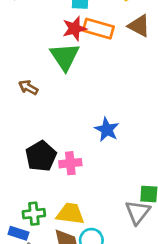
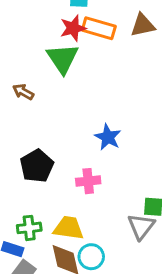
brown triangle: (139, 26) -> (143, 25), turned -40
pink cross: (70, 163) -> (88, 181), moved

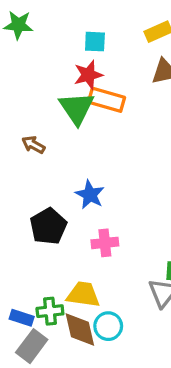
orange rectangle: (99, 28) -> (107, 100), moved
blue star: (108, 137) -> (90, 195), moved
green cross: (29, 228) -> (50, 311), moved

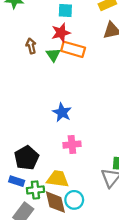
green triangle: (77, 108) -> (53, 55), size x0.6
brown arrow: (33, 145) -> (31, 46), moved, turned 48
black pentagon: (48, 226) -> (27, 158), moved
blue rectangle: (22, 318) -> (17, 181), moved

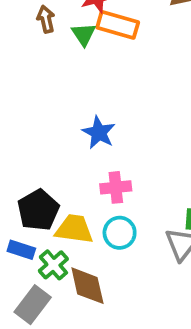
yellow trapezoid: (58, 179) -> (74, 229), moved
green cross: (35, 190) -> (53, 265), turned -35
cyan circle: (74, 200) -> (120, 233), moved

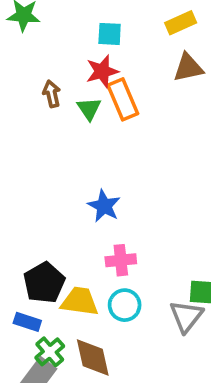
orange rectangle: (118, 25) -> (123, 99), turned 51
green cross: (53, 265) -> (50, 352), moved

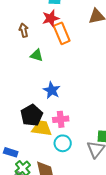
green triangle: (89, 109) -> (37, 55), moved, turned -40
black pentagon: (44, 283) -> (32, 115), moved
yellow trapezoid: (80, 301) -> (42, 128), moved

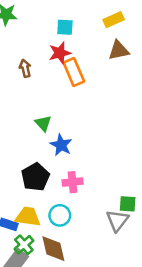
green triangle: (37, 55) -> (43, 123), moved, turned 32
yellow trapezoid: (42, 128) -> (28, 217), moved
cyan circle: (63, 143) -> (60, 215), moved

